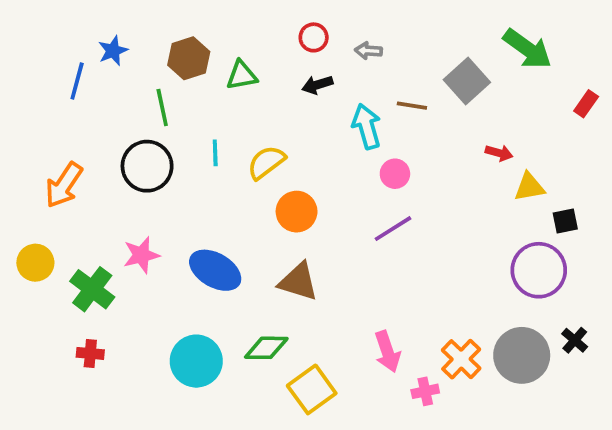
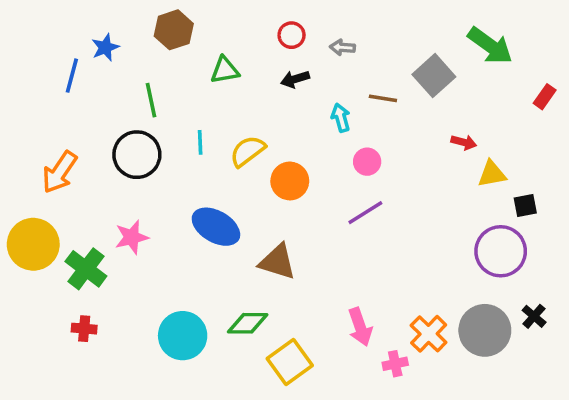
brown hexagon: (189, 58) -> (174, 30), moved
cyan arrow: (367, 126) -> (341, 118), size x0.7
orange circle: (297, 212) -> (290, 181), moved
yellow circle: (35, 263) -> (33, 244), size x1.5
blue ellipse: (215, 270) -> (216, 227), moved

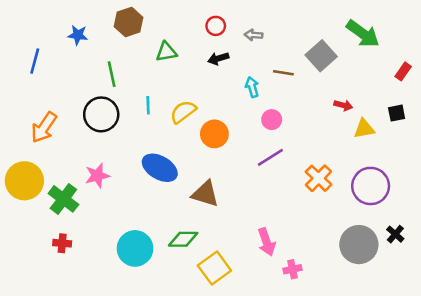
blue star: (105, 47) -> (78, 35), turned 30
blue line: (72, 76) -> (35, 61), moved
black square: (525, 206) -> (397, 113), moved
orange cross: (429, 334) -> (319, 178), moved

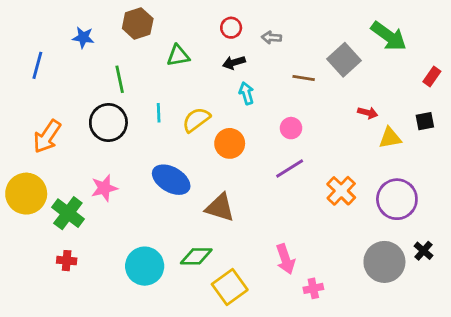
cyan arrow: (252, 87) -> (246, 93), moved

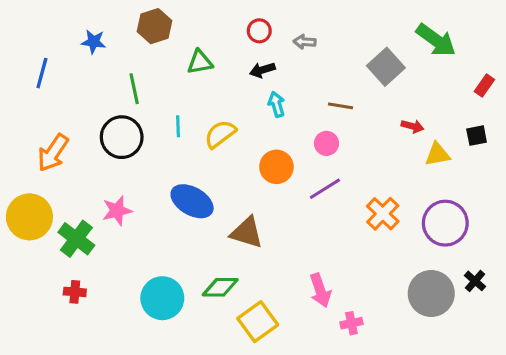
brown line: (304, 78) -> (341, 106), moved
orange circle: (230, 143) -> (276, 167), moved

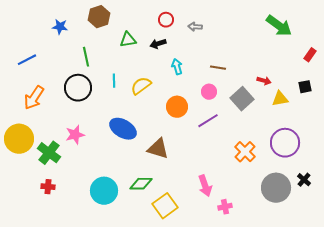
gray square: (386, 67) -> (242, 99), moved
black arrow: (262, 70) -> (158, 44), moved
blue line: (42, 73) -> (27, 60), moved, turned 48
orange cross: (383, 214) -> (245, 152), moved

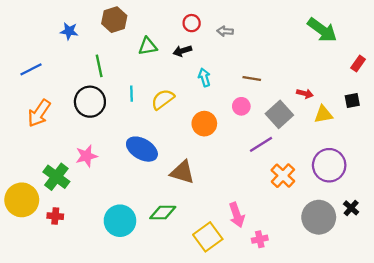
purple line: (208, 121) -> (261, 144), moved
yellow circle: (19, 139) -> (22, 200), moved
yellow square: (165, 206) -> (208, 237), moved

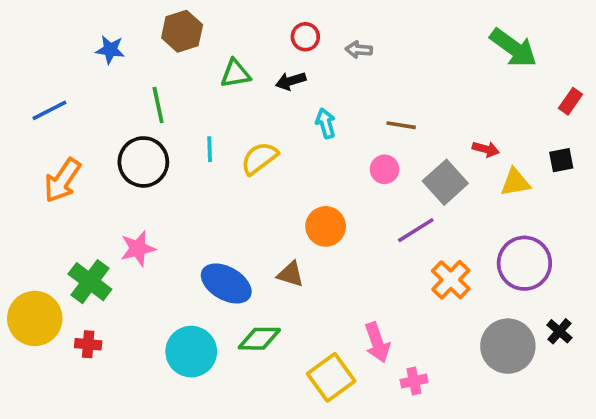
orange circle: (204, 124) -> (326, 226), moved
blue ellipse: (142, 149) -> (226, 283), moved
brown triangle: (182, 172) -> (291, 274), size x0.7

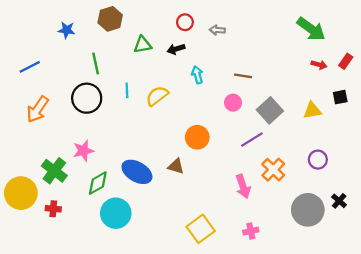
red arrow: (486, 149) -> (319, 65), moved
purple circle: (524, 263) -> (318, 160), size x0.6
green diamond: (259, 339) -> (98, 183), moved, turned -30
pink arrow: (377, 342) -> (243, 186), moved

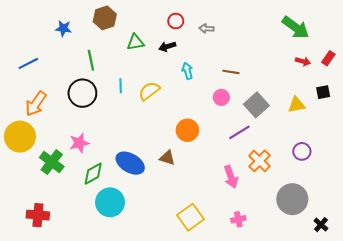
yellow circle: (21, 193) -> (20, 137), moved
black cross: (339, 201) -> (321, 225), moved
red cross: (53, 209) -> (38, 215), moved, size x1.5

